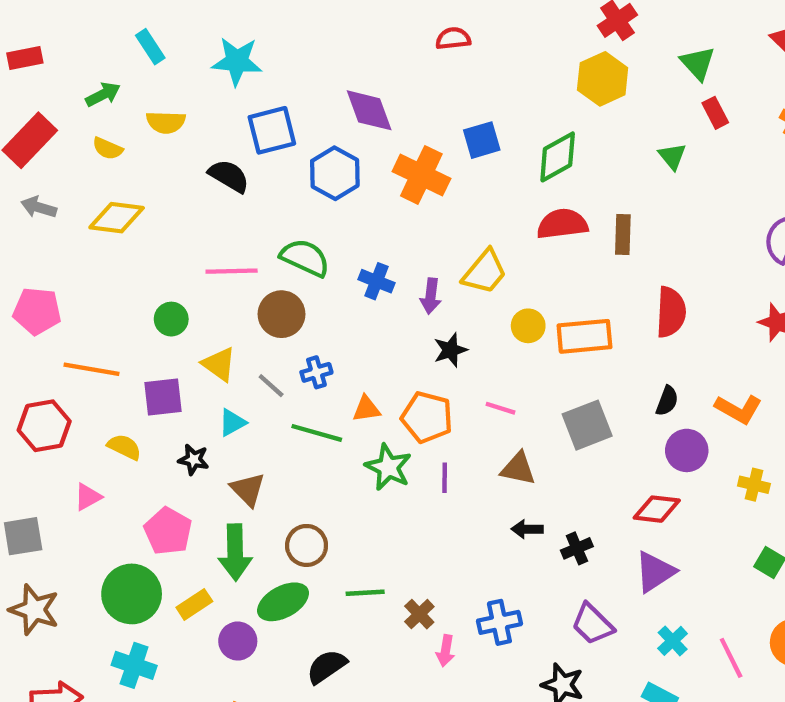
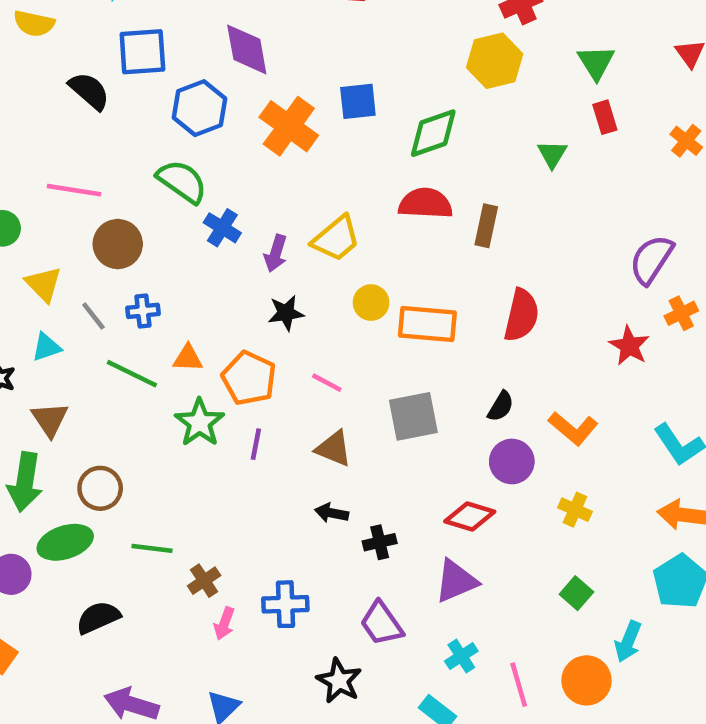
green semicircle: (305, 258) -> (182, 181), moved

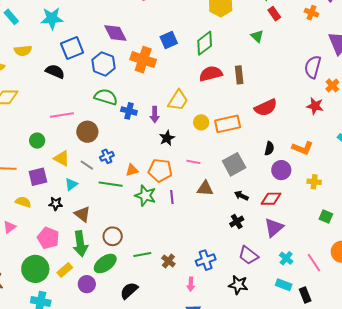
red semicircle: (521, 315) -> (266, 108), turned 70
black arrow: (332, 513) -> (241, 196), moved, turned 32
pink arrow: (224, 624) -> (191, 284), moved

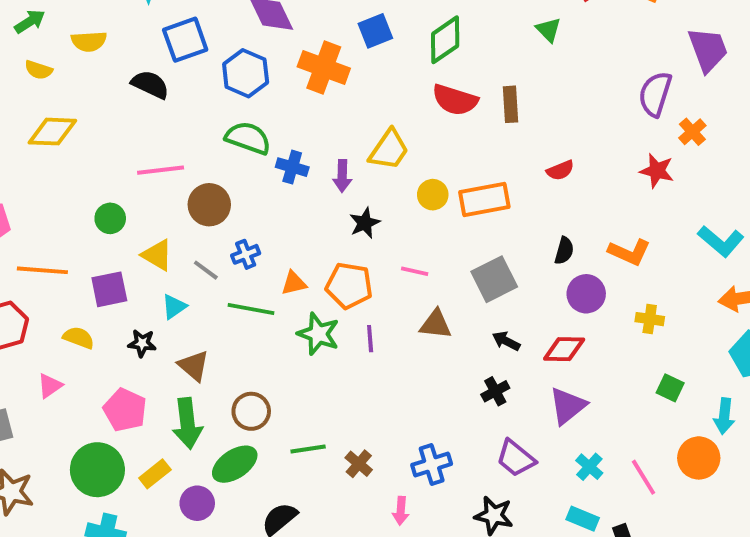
red semicircle: (211, 74) -> (455, 100), turned -150
red semicircle: (266, 108) -> (560, 170), size x0.6

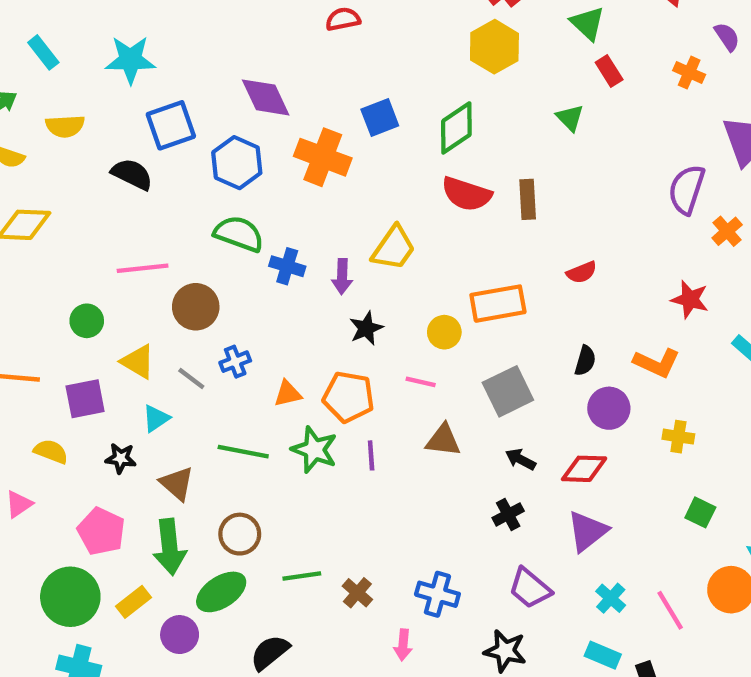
red star: (657, 171) -> (690, 299), moved
yellow circle: (433, 195) -> (444, 332), moved
green line: (251, 309) -> (243, 452), moved
blue cross: (432, 464) -> (437, 594), turned 33

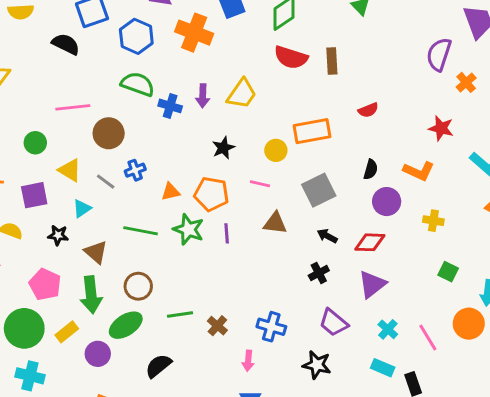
purple arrow: (342, 276) -> (203, 96), moved

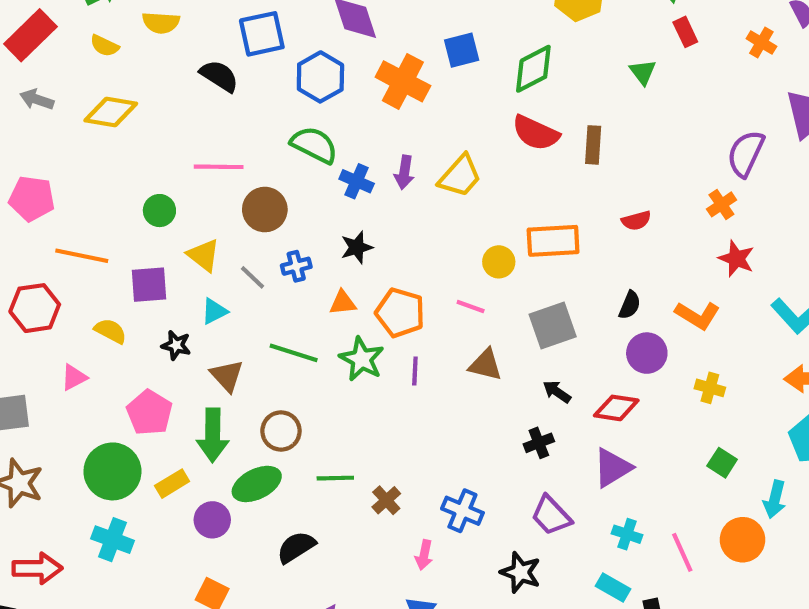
orange cross: (466, 82) -> (721, 204), moved
black star: (223, 148) -> (357, 247), moved
cyan cross: (388, 329) -> (627, 534), turned -30

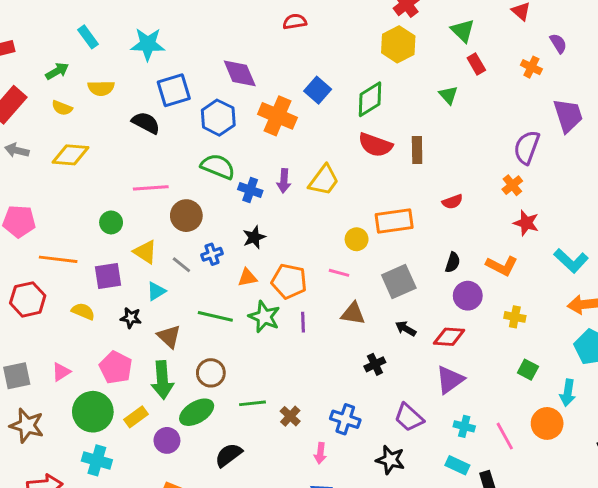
blue square: (462, 50) -> (318, 90), turned -30
pink triangle: (74, 377) -> (61, 372), moved
black cross: (539, 443) -> (375, 364), moved

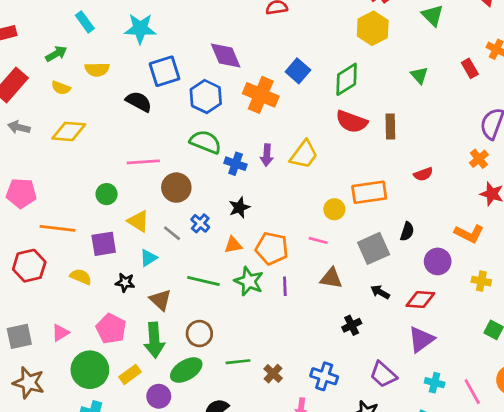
red rectangle: (476, 64) -> (470, 68), moved
blue cross: (212, 254) -> (200, 223), turned -30
black semicircle: (453, 262) -> (407, 231), moved

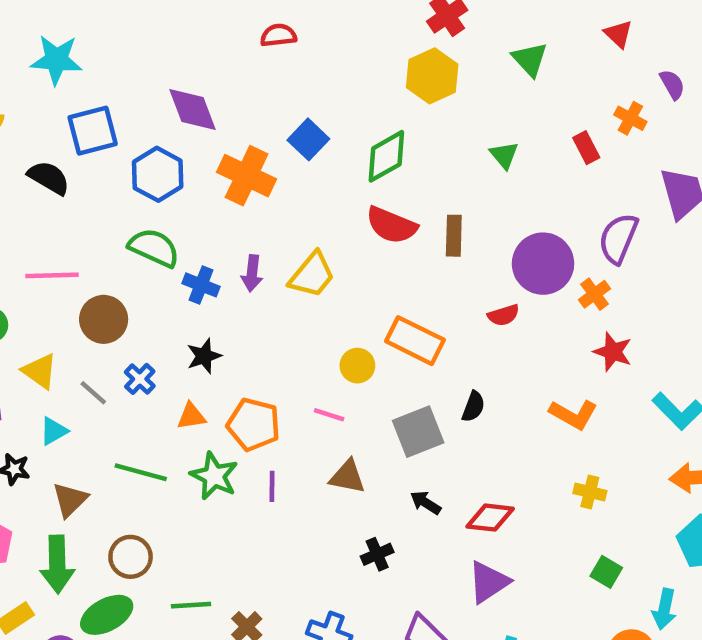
orange rectangle: (369, 192) -> (415, 341), turned 32
purple circle: (438, 261) -> (543, 264), moved, size x1.4
brown triangle: (160, 300) -> (70, 500), turned 30

